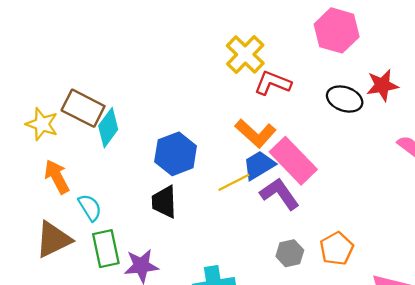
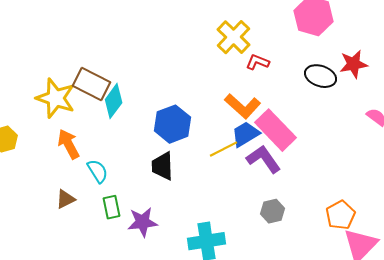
red L-shape: (273, 83) -> (258, 62), size x0.7
yellow star: (42, 124) -> (56, 98), size x1.4
brown triangle: (53, 239) -> (66, 199), size x0.6
green rectangle: (106, 249) -> (112, 207), size x0.7
orange pentagon: (337, 249) -> (341, 215), moved

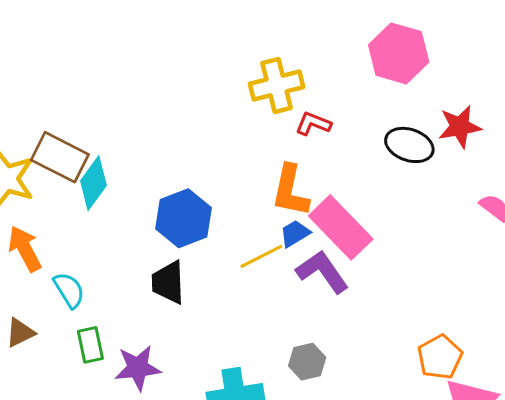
yellow cross: (234, 37) -> (277, 85), turned 32
orange L-shape: (243, 106) -> (290, 191), turned 60
blue trapezoid: (246, 134) -> (295, 233), size x0.7
gray hexagon: (273, 211) -> (307, 362), moved

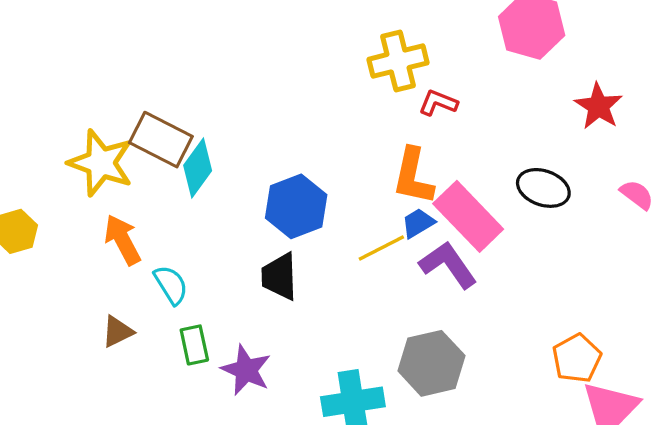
red star: (460, 127) -> (598, 106), turned -30
black ellipse: (409, 145) -> (543, 188), moved
gray hexagon: (307, 362) -> (431, 363), size x1.6
purple star: (138, 368) -> (246, 370), turned 30

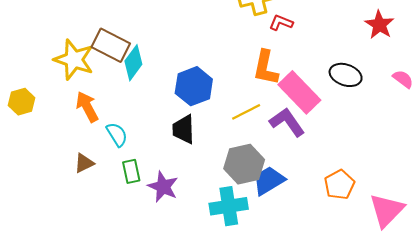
blue trapezoid: (418, 223) -> (269, 181), moved, size x1.6
orange pentagon: (577, 358) -> (339, 185), moved
gray hexagon: (431, 363) -> (244, 164), moved

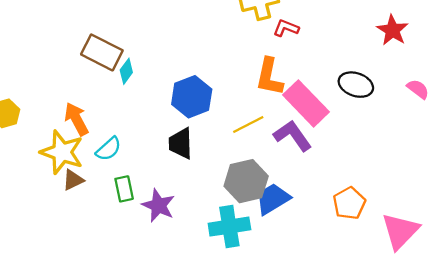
yellow star: (74, 60) -> (62, 152), moved
cyan diamond: (133, 63) -> (126, 71), size x0.7
cyan semicircle: (117, 134) -> (109, 149), turned 80

